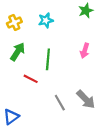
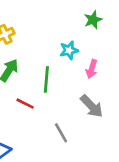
cyan star: (46, 20) -> (69, 50), moved
gray arrow: (86, 99) -> (92, 106), moved

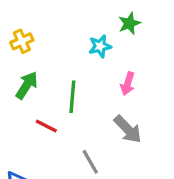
cyan star: (69, 50) -> (100, 46), moved

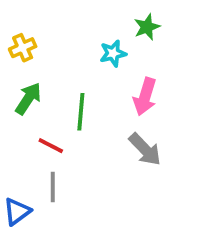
pink arrow: (128, 84) -> (145, 97), size x1.4
gray line: (90, 162) -> (53, 187), moved, turned 30

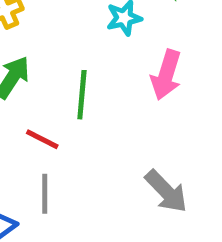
gray arrow: (145, 149) -> (166, 191), moved

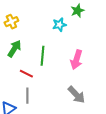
pink arrow: (166, 75) -> (76, 60), moved

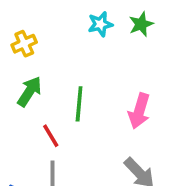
cyan star: (59, 25) -> (100, 24), moved
red line: (26, 74) -> (51, 136), turned 32

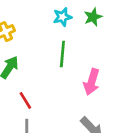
green line: (79, 104) -> (62, 54), moved

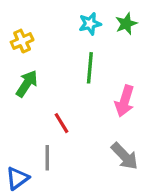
red line: (25, 100) -> (62, 123), moved

